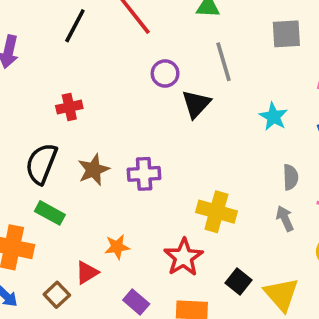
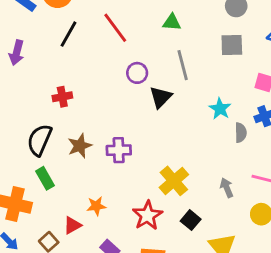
gray semicircle: (291, 177) -> (241, 133), moved
yellow cross: (216, 212) -> (174, 181), turned 32
green rectangle: (50, 213) -> (45, 178), turned 30
black square: (239, 282) -> (191, 220), moved

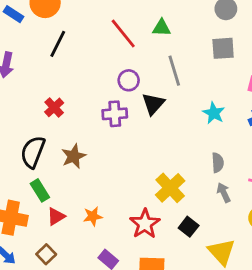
red line: (115, 28) -> (123, 33), moved
red cross: (62, 97) -> (54, 107), turned -30
gray semicircle: (241, 133) -> (218, 163), moved
purple cross: (119, 150) -> (115, 114), moved
red triangle: (72, 225) -> (56, 216), moved

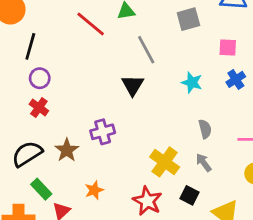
purple circle: (129, 80) -> (40, 78), moved
purple cross: (115, 114) -> (103, 132), moved
black semicircle: (33, 152) -> (27, 154), turned 48
gray arrow: (224, 193) -> (204, 163), moved
orange star: (93, 216) -> (94, 190), moved

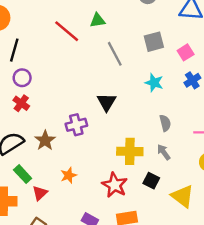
gray square: (188, 19) -> (154, 42), moved
pink square: (228, 47) -> (186, 52), turned -35
black triangle: (133, 85) -> (107, 102), moved
yellow cross: (165, 162) -> (130, 151), turned -35

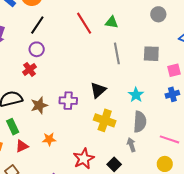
cyan star: (154, 83) -> (136, 95), moved
gray semicircle: (165, 123) -> (140, 122), size x1.5
yellow cross: (130, 151) -> (105, 120), moved

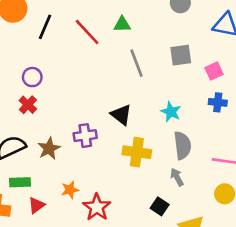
black line: (37, 25) -> (45, 27), moved
black triangle: (98, 90) -> (121, 115), turned -30
blue cross: (172, 94) -> (218, 102), turned 32
green rectangle: (13, 127) -> (20, 182), turned -56
red star: (84, 159) -> (97, 207), moved

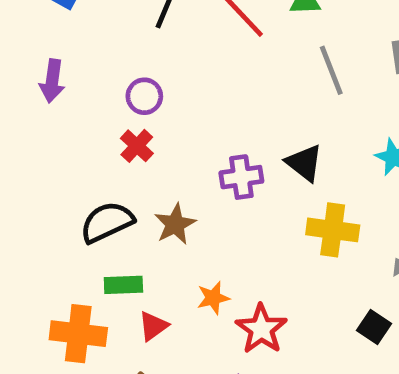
purple cross: (85, 136) -> (241, 177), moved

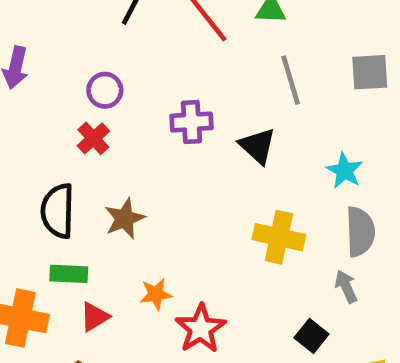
black triangle: (304, 163) -> (258, 146), moved
purple cross: (241, 177) -> (191, 122), moved
black semicircle: (107, 222) -> (58, 211), turned -68

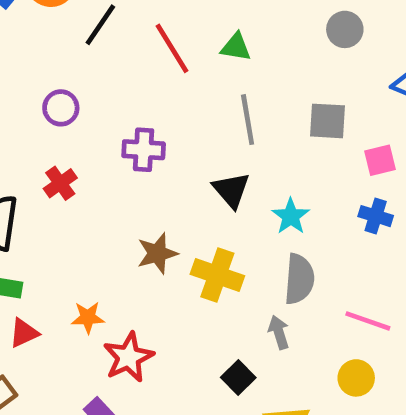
red cross: (93, 138) -> (60, 183), moved
black triangle: (258, 146) -> (231, 190), moved
brown star: (125, 219) -> (157, 253), moved

